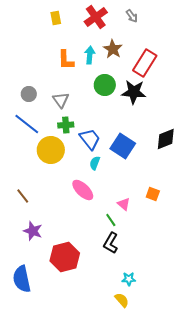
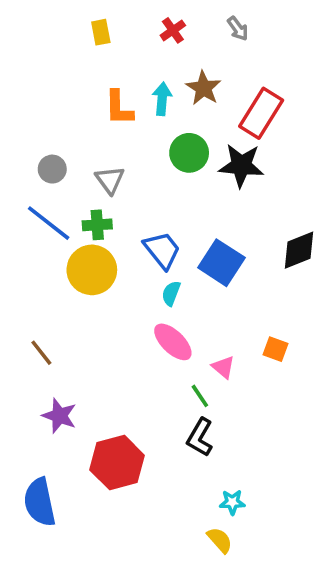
red cross: (96, 17) -> (173, 30), size x0.6
green cross: (66, 125) -> (97, 225), moved
pink ellipse: (83, 190) -> (173, 342), moved

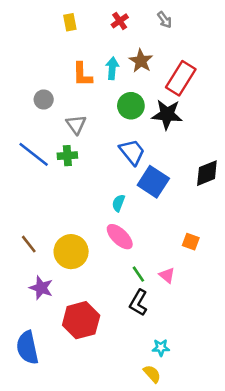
gray circle: (52, 169) -> (44, 100), moved
blue trapezoid: (162, 250) -> (132, 152), moved
yellow circle: (92, 270) -> (71, 252), moved
pink triangle: (223, 367) -> (167, 275), moved

